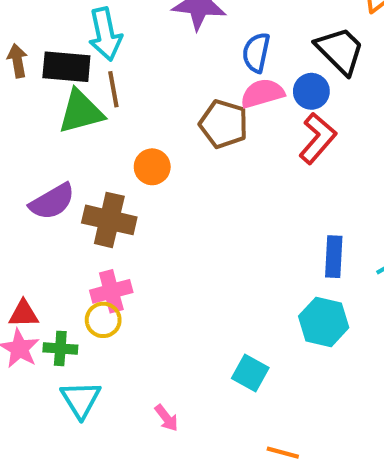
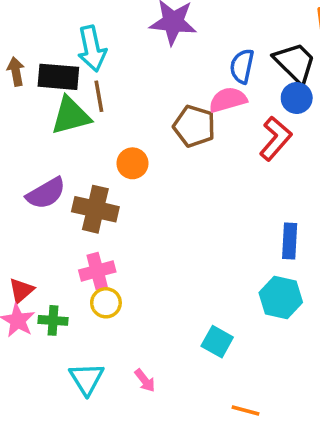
blue semicircle: (256, 53) -> (242, 66), moved
blue circle: (311, 91) -> (297, 98), moved
red triangle: (24, 314) -> (21, 290), turned -40
yellow circle: (103, 320) -> (106, 303), moved
cyan triangle: (81, 400) -> (87, 379), moved

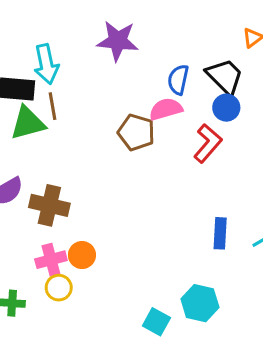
orange circle: (132, 163) -> (82, 255), moved
cyan hexagon: (281, 297) -> (200, 303), moved

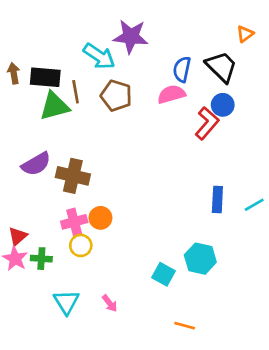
cyan arrow: (46, 64) -> (99, 56), moved, turned -44
blue circle: (226, 108) -> (223, 105), moved
brown pentagon: (136, 132) -> (116, 96), moved

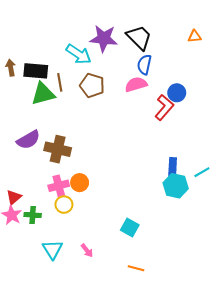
orange triangle: (245, 34) -> (194, 36), turned 32
black trapezoid: (221, 67) -> (139, 37), moved
cyan hexagon: (200, 259) -> (176, 186), moved
orange line: (185, 326) -> (136, 268), moved

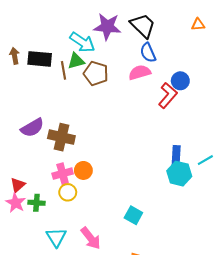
blue semicircle: (144, 65) -> (148, 53), turned -36
green triangle: (43, 94) -> (76, 61), moved, size x0.7
pink arrow: (87, 251) -> (91, 238), size x1.6

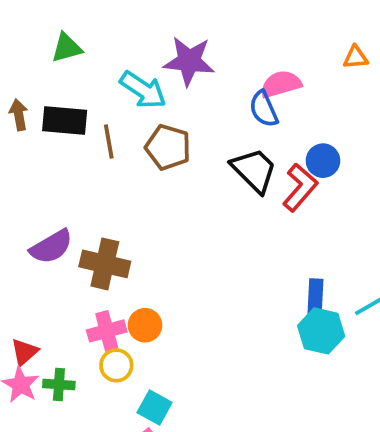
black trapezoid: (143, 26) -> (254, 170), moved
green triangle: (76, 61) -> (67, 48), moved
pink semicircle: (140, 72) -> (281, 84), moved
cyan square: (133, 215) -> (155, 407), moved

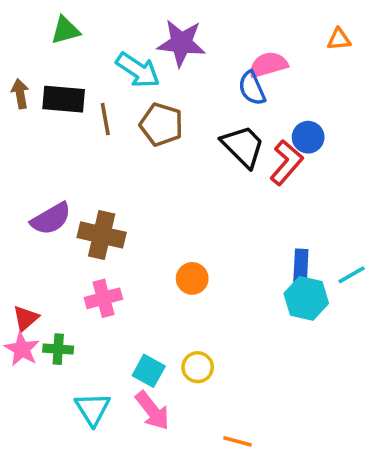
orange circle: (145, 325) -> (192, 278), moved
yellow circle: (116, 365) -> (198, 367), moved

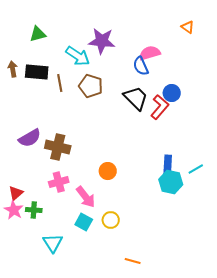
orange triangle: (339, 39) -> (188, 27), moved, turned 40
pink arrow: (152, 411) -> (86, 197), moved

